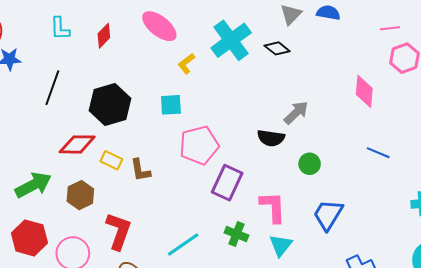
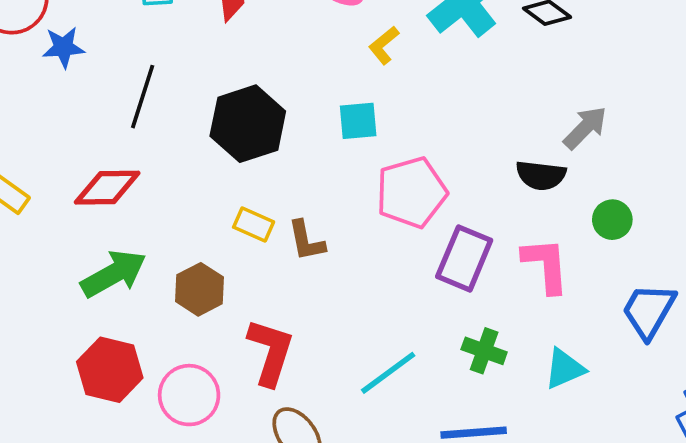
red diamond: (77, 144) -> (107, 188), moved
pink L-shape: (273, 207) -> (546, 265), moved
cyan triangle: (281, 245) -> (565, 369), turned 30

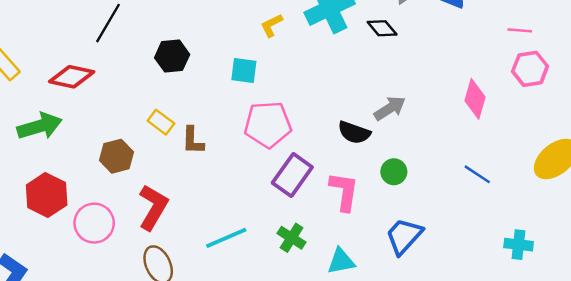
black hexagon: (248, 124) -> (172, 56), size x0.7
green arrow: (114, 274) -> (40, 126), moved

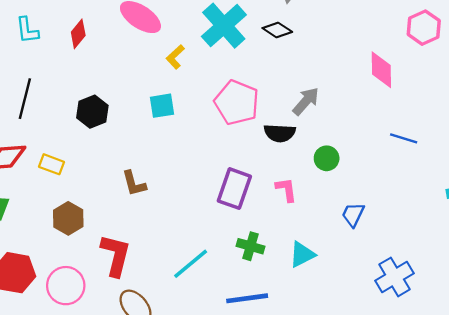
yellow rectangle: (161, 122) -> (51, 164), moved
pink pentagon: (268, 125) -> (237, 102), moved, turned -30
pink L-shape: (344, 191) -> (286, 190), size x0.7
blue trapezoid: (404, 236) -> (353, 215), size x0.7

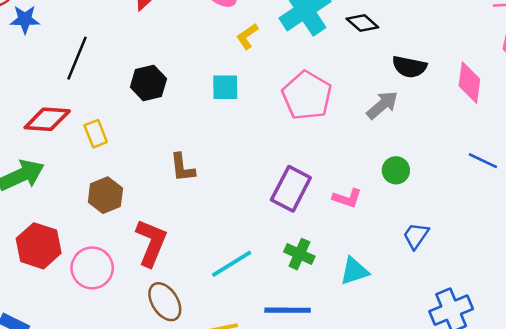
black semicircle: (280, 133) -> (409, 67), moved
yellow rectangle: (51, 164) -> (96, 134), turned 40
pink L-shape: (286, 190) -> (347, 198), turned 108

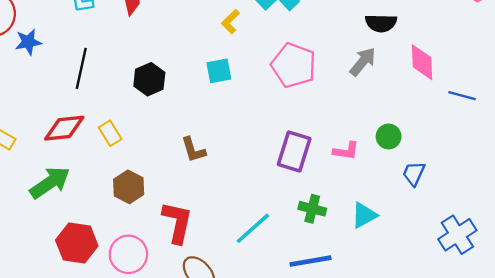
pink diamond: (469, 83) -> (422, 62), moved
green circle: (396, 170) -> (389, 137), moved

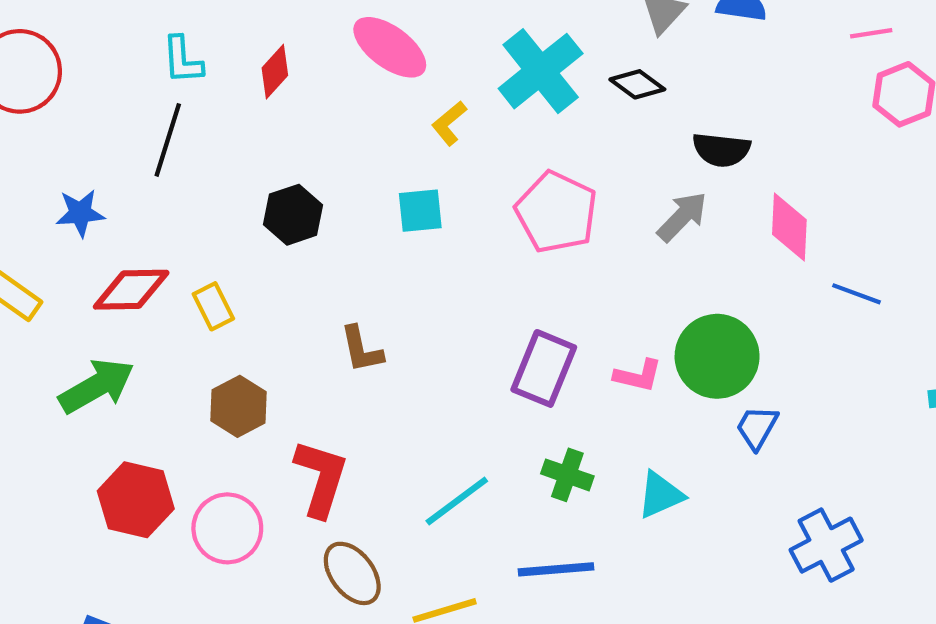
blue star: (28, 42) -> (80, 213), moved
black line: (81, 68) -> (168, 140), moved
green circle: (389, 137) -> (717, 356), size x1.8

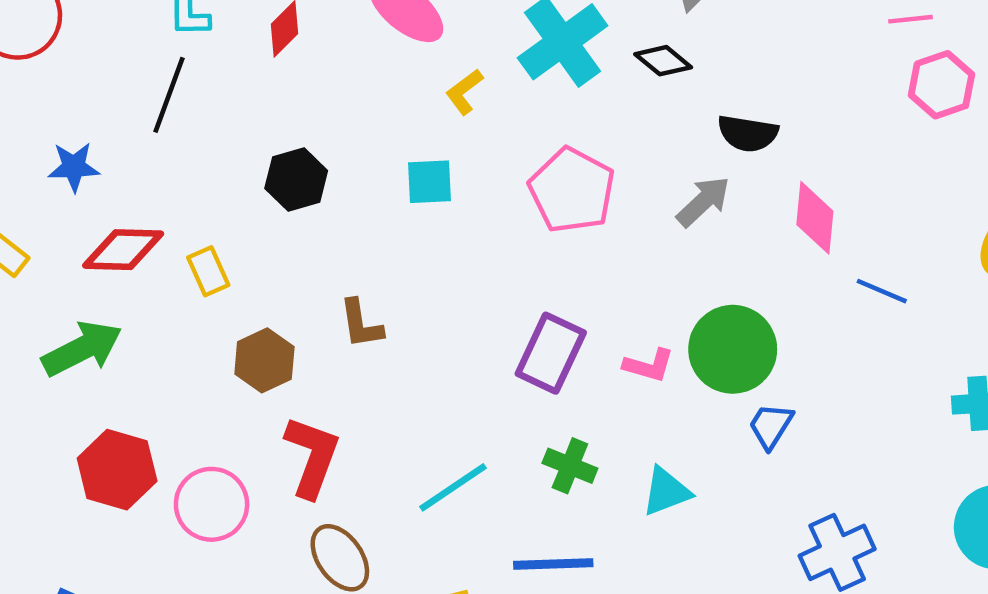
brown hexagon: (239, 406) -> (264, 360), moved

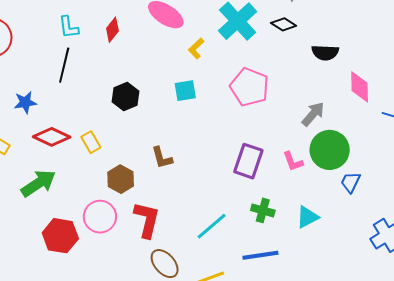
gray arrow: (703, 201) -> (313, 114), moved
red diamond: (123, 250) -> (52, 137), turned 30
pink L-shape: (649, 365) -> (293, 161), turned 60
pink circle: (212, 504) -> (100, 217), moved

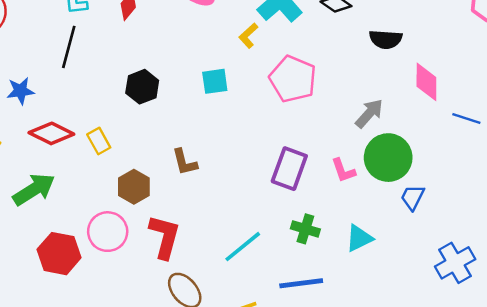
yellow L-shape: (196, 49) -> (248, 36), moved

